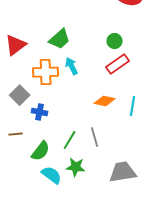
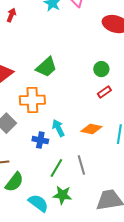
red rectangle: (118, 64) -> (104, 92), size x0.6
cyan arrow: (72, 66) -> (58, 128), moved
blue cross: (40, 112) -> (40, 140), moved
green semicircle: (41, 151) -> (14, 182), moved

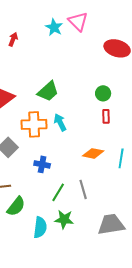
red rectangle: (104, 92) -> (106, 116), turned -56
cyan arrow: (58, 128) -> (60, 122), moved
cyan semicircle: (38, 203) -> (40, 227), turned 60

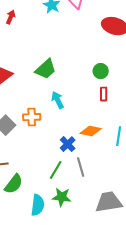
orange cross: (34, 124) -> (32, 117), moved, size x0.7
blue cross: (42, 164) -> (68, 144), moved, turned 35

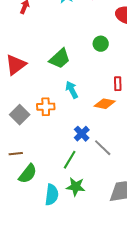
green circle: (101, 71) -> (101, 44), moved
orange diamond: (91, 131) -> (105, 104), moved
gray line: (81, 167) -> (103, 148), moved, turned -30

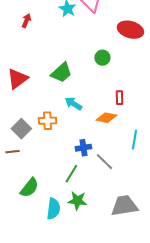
cyan arrow: (72, 90) -> (73, 104), turned -30
blue cross: (82, 134) -> (83, 148), turned 35
brown line: (16, 154) -> (12, 152), moved

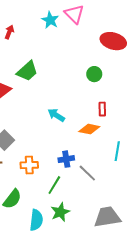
green circle: (102, 58) -> (94, 74), moved
green trapezoid: (61, 73) -> (27, 71), moved
orange cross: (47, 121) -> (29, 165), moved
green star: (77, 201) -> (60, 212), turned -30

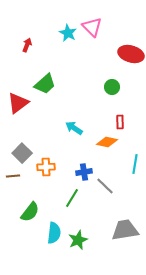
orange cross: (29, 165) -> (46, 167), moved
green star: (60, 212) -> (78, 240), moved

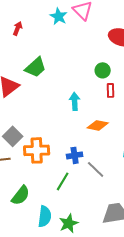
red rectangle: (120, 122) -> (111, 90), moved
cyan arrow: (74, 128) -> (75, 101), moved, turned 54
orange cross: (46, 167) -> (37, 150), size x1.4

